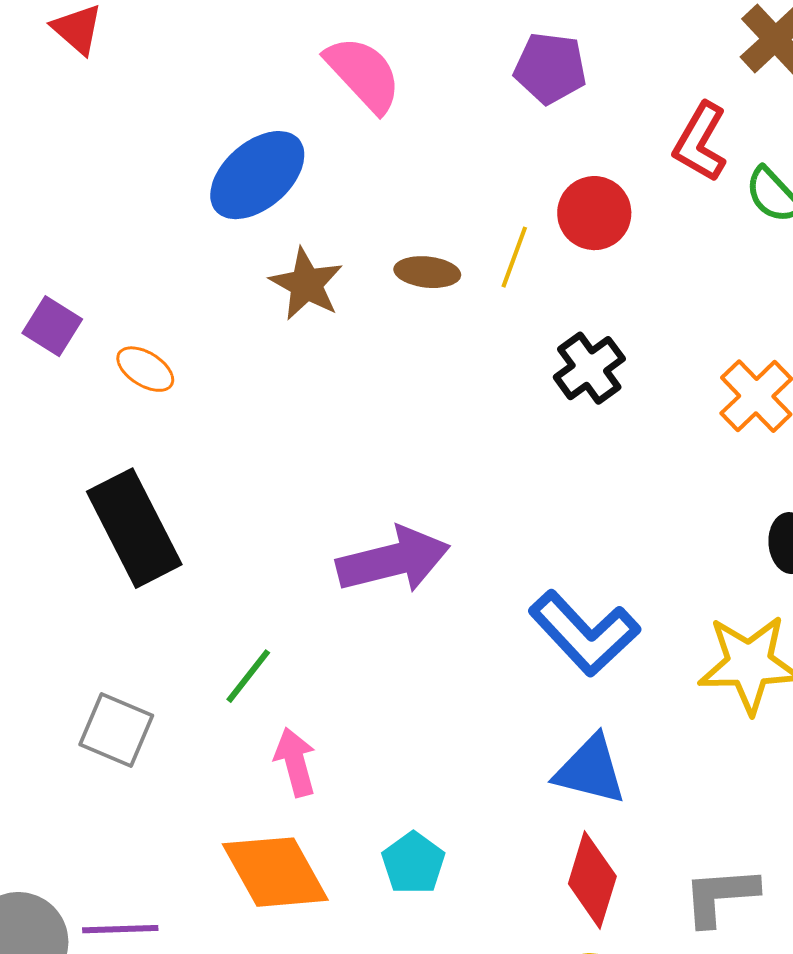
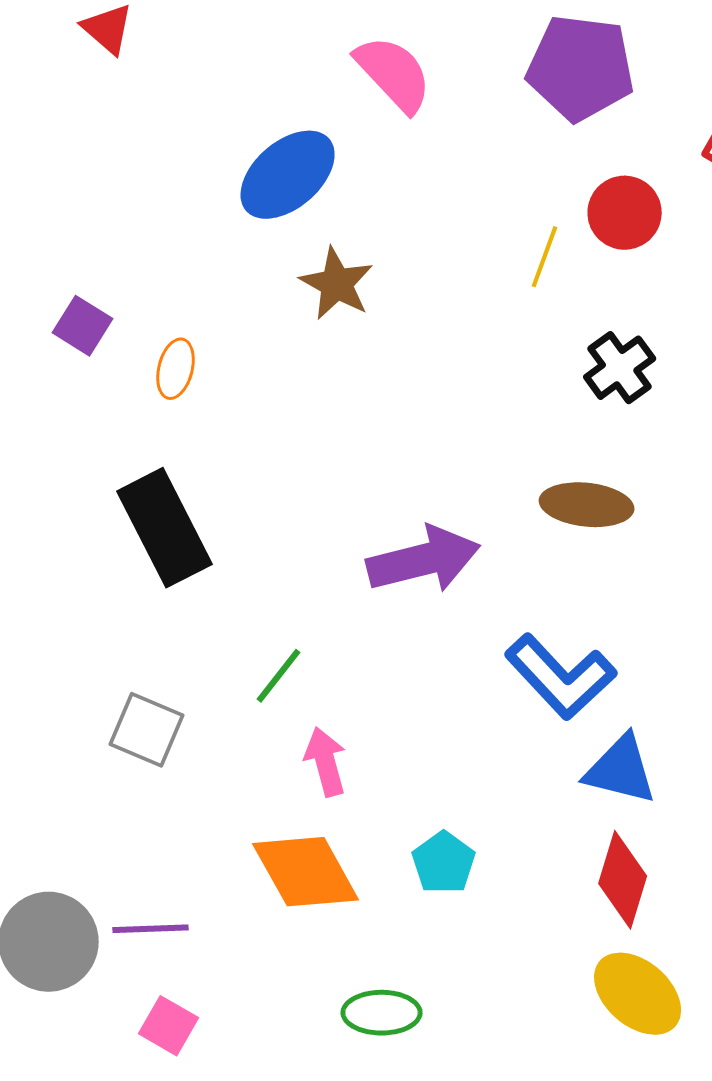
purple pentagon: (550, 68) -> (581, 68), size x1.5
brown ellipse: (427, 272) -> (587, 505), moved, size x1.4
orange ellipse: (145, 369) -> (176, 369), turned 72
blue L-shape: (584, 633) -> (561, 677), moved

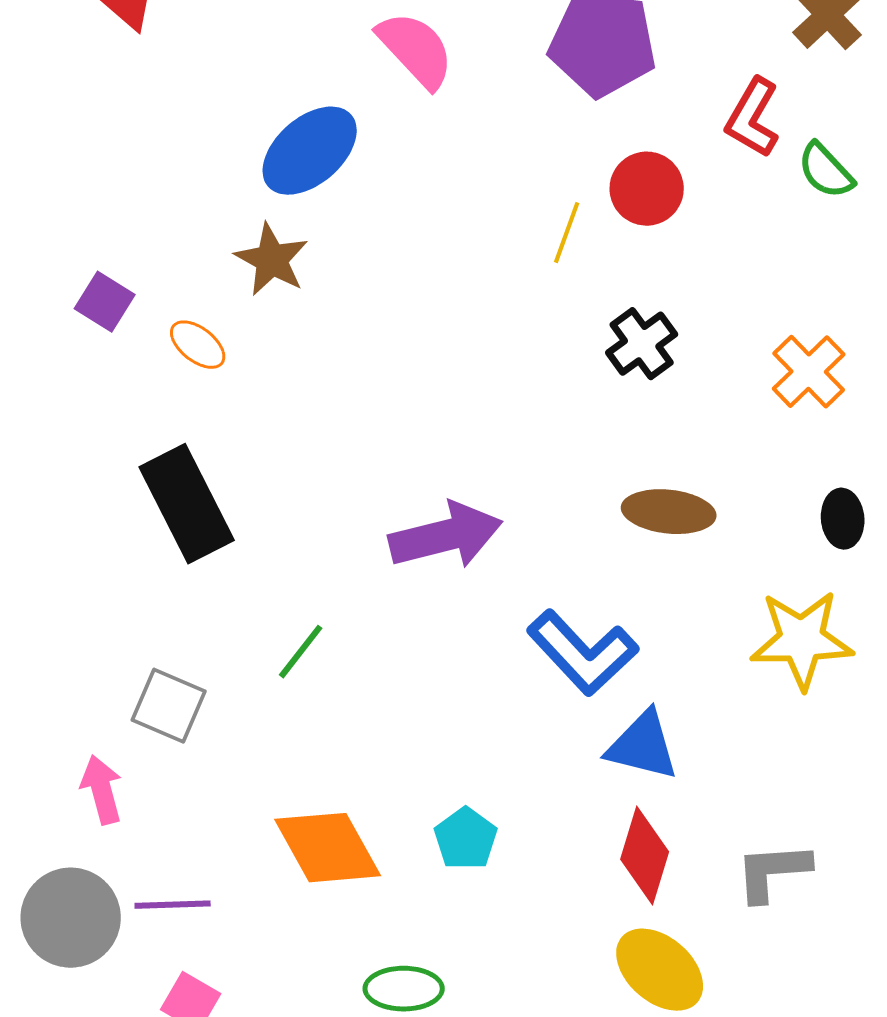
brown star: (337, 284) -> (272, 260), moved
orange ellipse: (176, 369) -> (198, 345), turned -66
brown ellipse: (587, 505) -> (669, 512), moved
pink arrow: (326, 762) -> (102, 790), moved

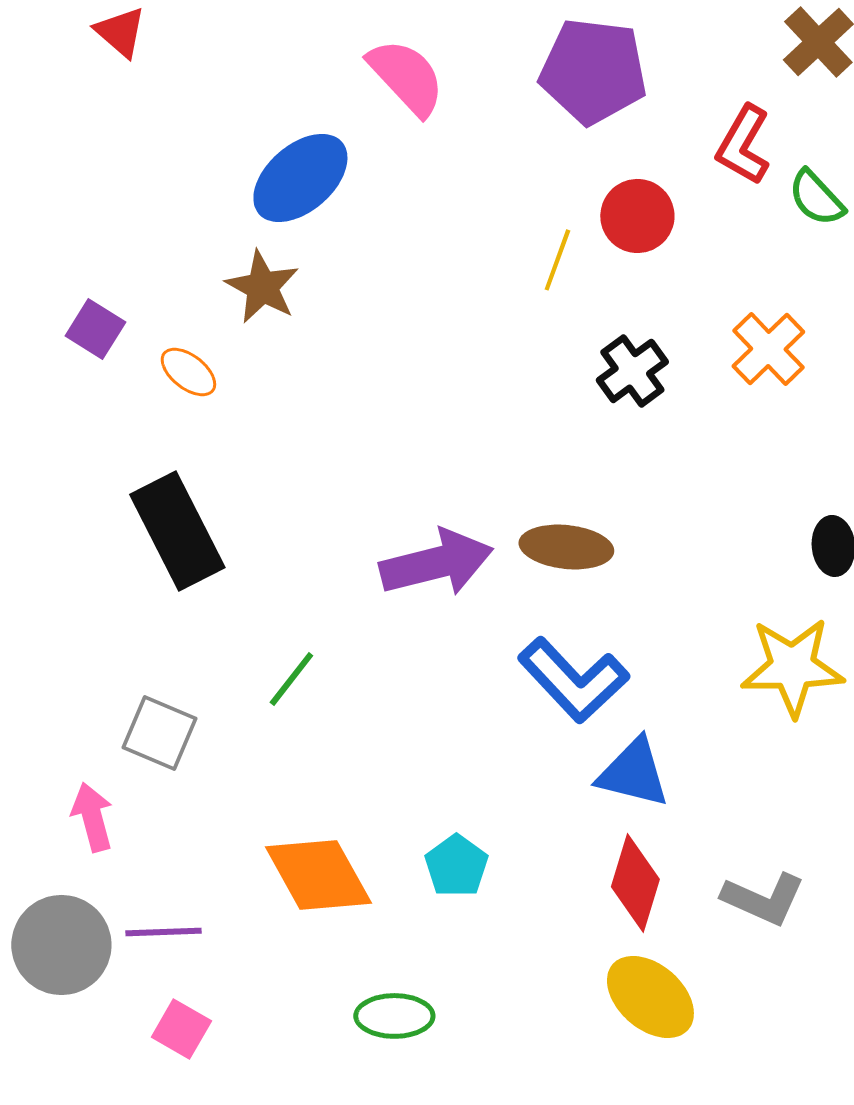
orange cross: (809, 372) -> (768, 349), moved
brown ellipse: (669, 512) -> (566, 547), moved
gray L-shape: (773, 872) -> (763, 899), turned -152

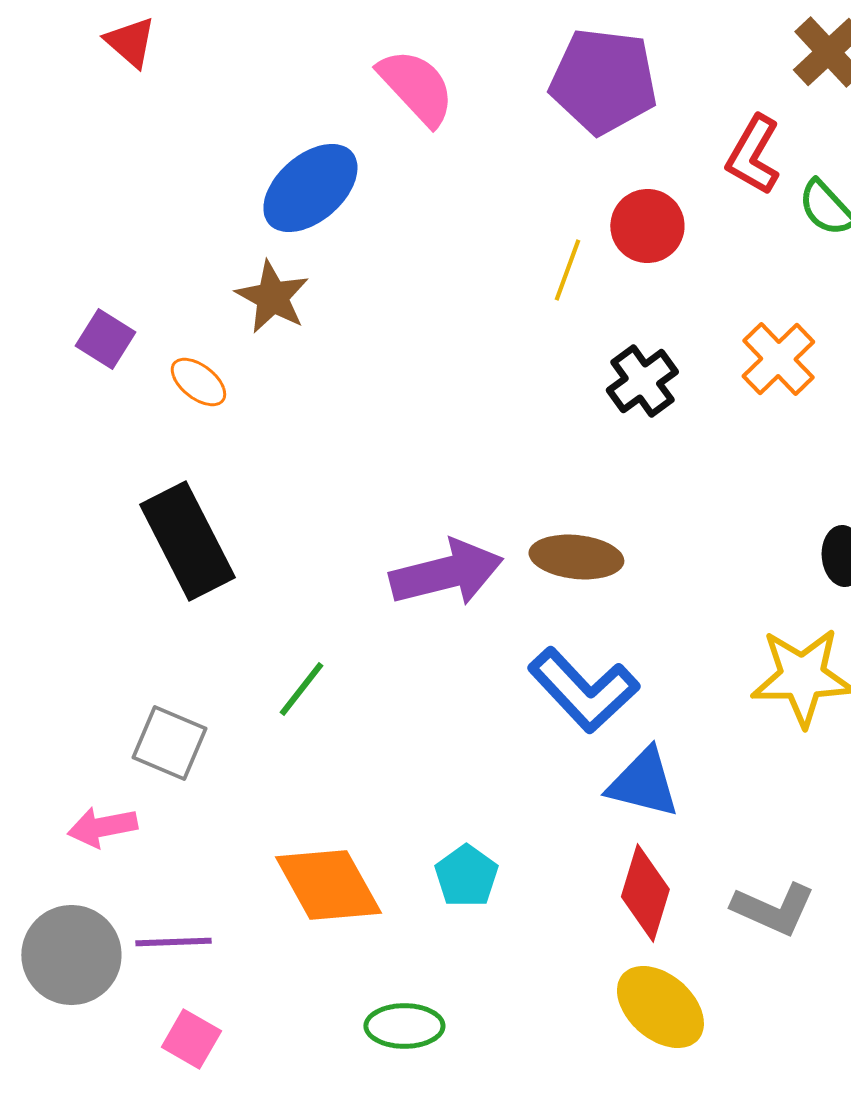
pink arrow: (92, 817) -> (102, 827), turned -86

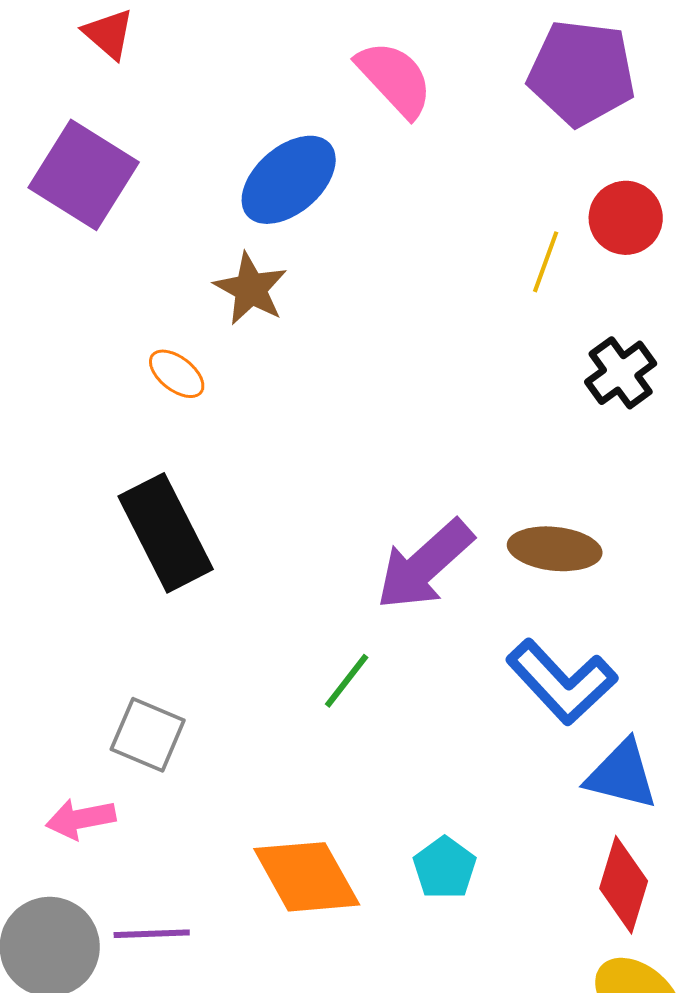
purple square: (105, 339) -> (84, 175), moved, size x1.8
purple arrow: (446, 573) -> (425, 565), turned 152
green line: (301, 689) -> (347, 681), moved

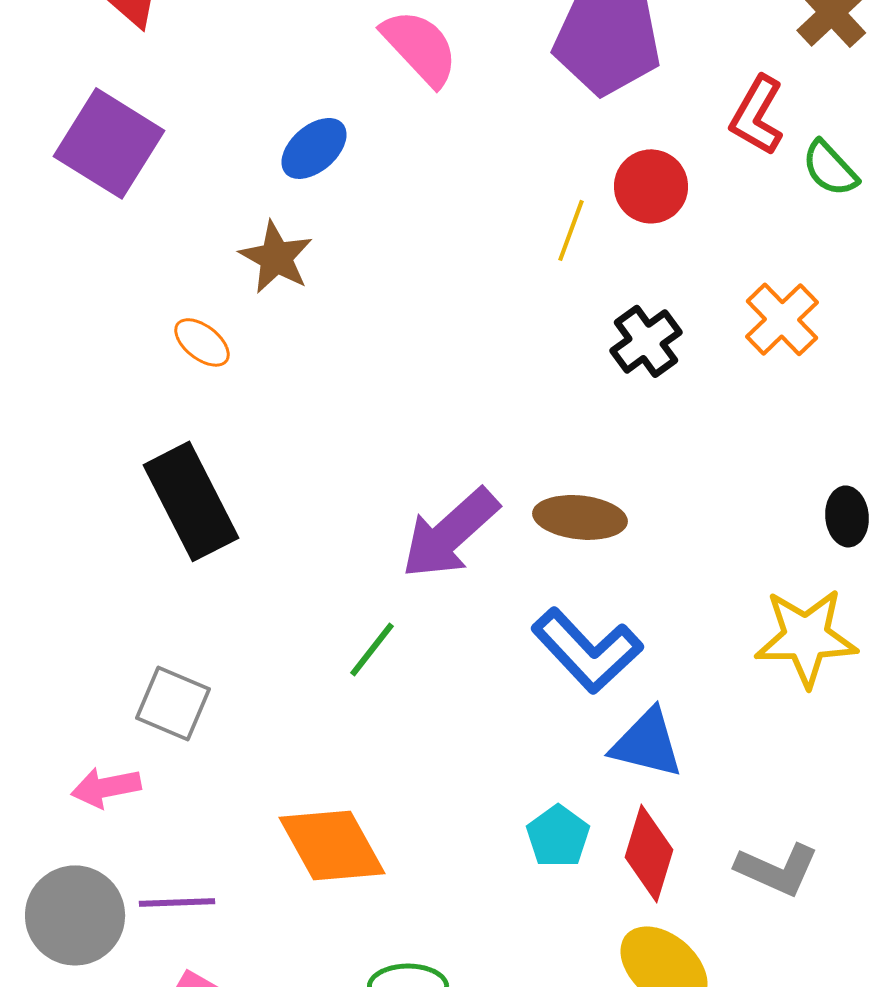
blue ellipse: (289, 180) -> (314, 148), size x0.7
cyan pentagon: (445, 868) -> (558, 836), moved

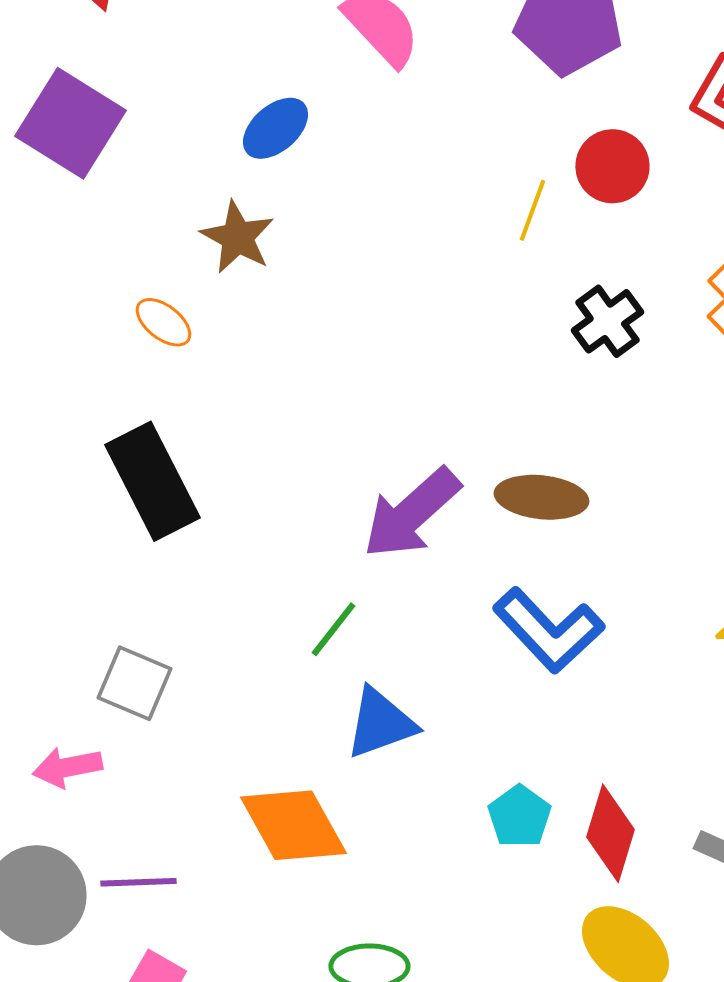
blue triangle: (647, 743) -> (380, 723), moved, turned -34

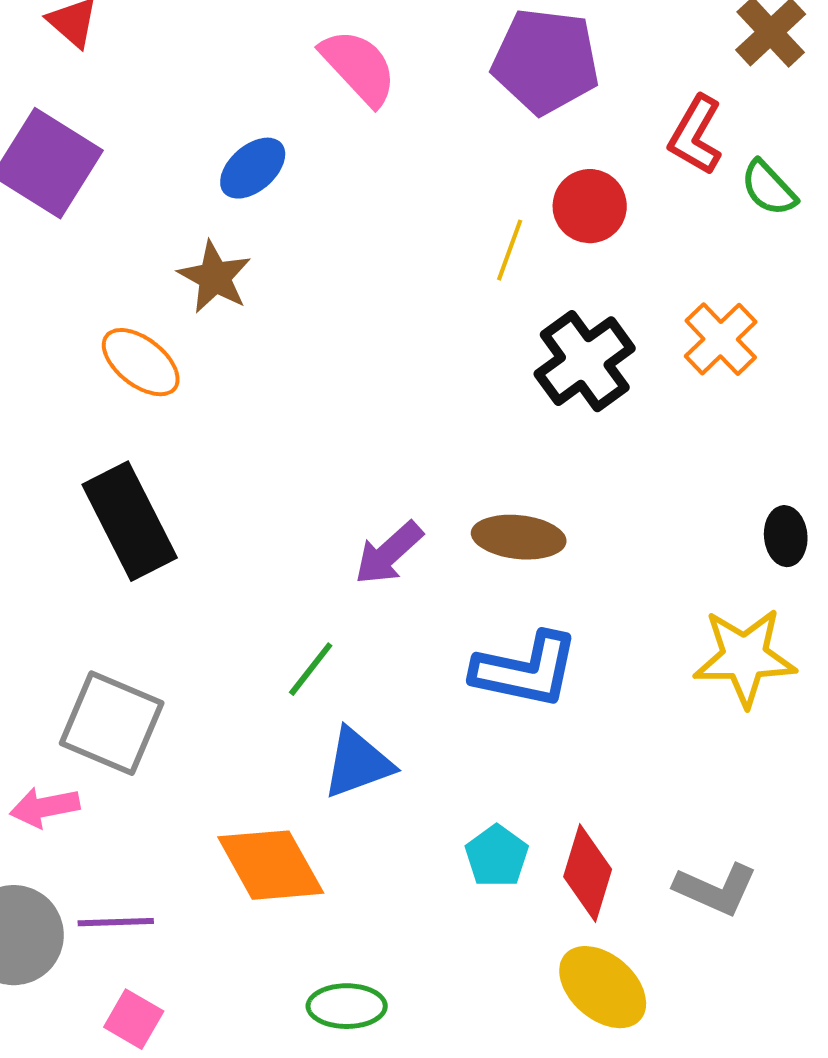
black cross: (607, 321) -> (585, 361), size x1.4
orange ellipse: (163, 322) -> (141, 362), size x1.4
purple arrow: (411, 513) -> (389, 553), size x0.7
blue L-shape: (548, 630) -> (526, 670), turned -35
gray square: (134, 683) -> (112, 723), size x1.4

